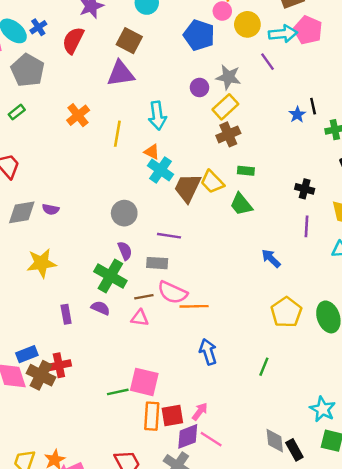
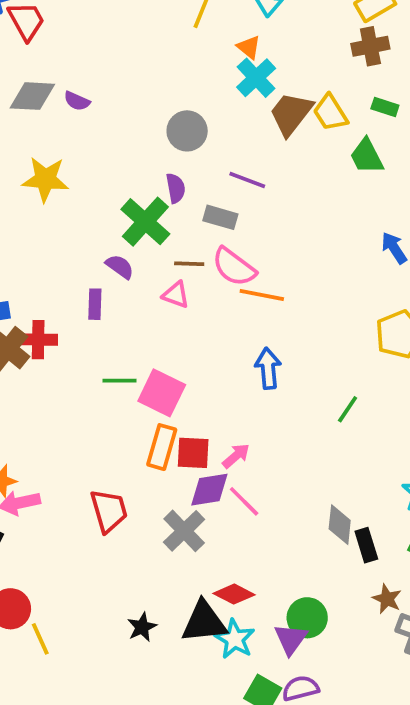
purple rectangle: (66, 314) -> (95, 304), moved
green line: (118, 392) -> (120, 381), moved

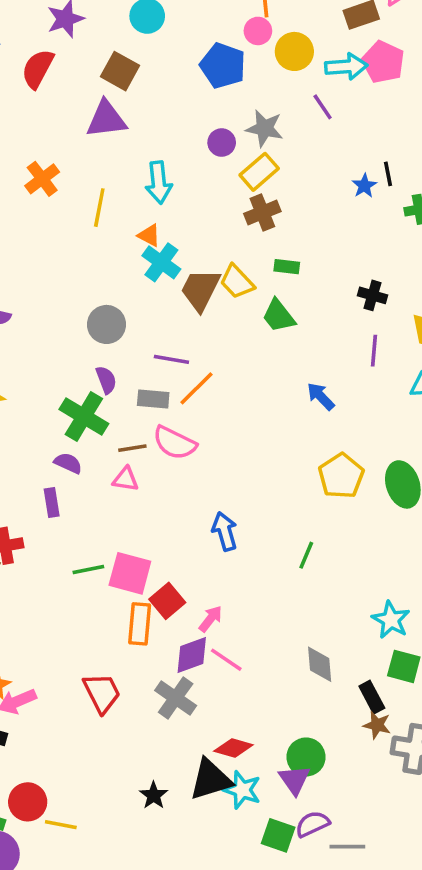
orange line: (262, 295) -> (196, 388), moved, turned -45
red square: (193, 453) -> (167, 601), moved, turned -32
black rectangle: (366, 545) -> (372, 697), moved
yellow line: (40, 639) -> (61, 825), turned -44

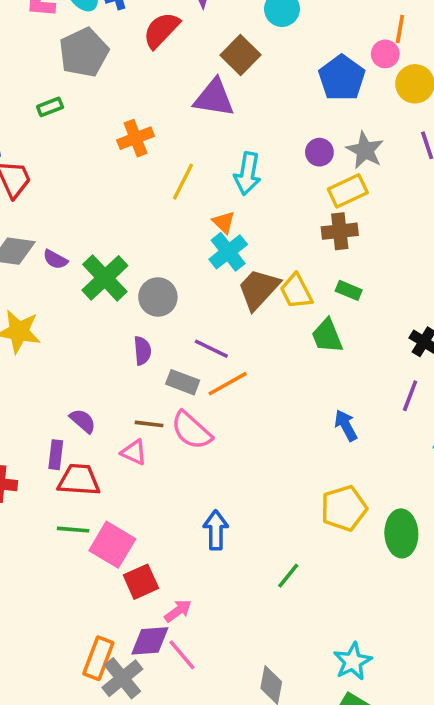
green cross: (84, 417) -> (105, 278), moved
orange rectangle: (140, 624) -> (98, 658), moved
red trapezoid: (102, 693) -> (79, 480), moved, turned -75

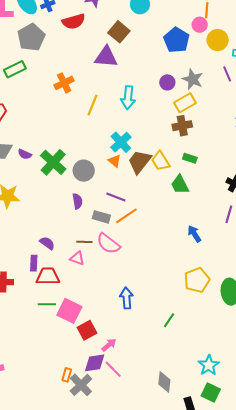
red semicircle: (161, 30) -> (74, 21), turned -145
green rectangle: (50, 107) -> (15, 69), size x1.5
orange triangle: (224, 222) -> (114, 161), moved
orange rectangle: (98, 658) -> (67, 375), size x0.6

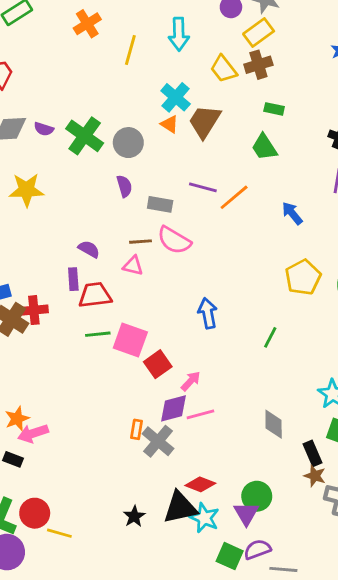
yellow trapezoid: (161, 161) -> (224, 69), moved
purple line: (116, 197) -> (203, 187), moved
orange line: (126, 216) -> (234, 197), moved
pink line: (113, 369) -> (200, 414), turned -54

